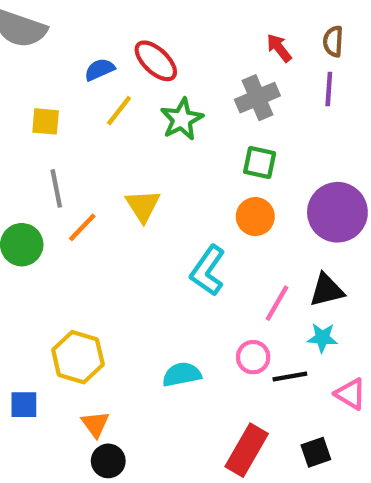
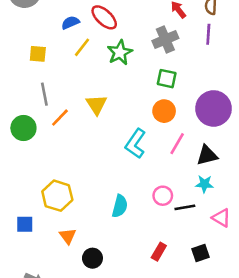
pink line: (277, 303) -> (177, 144), moved
cyan semicircle: (182, 374) -> (120, 206), turned 115
red rectangle: (247, 450) -> (159, 252), size x0.6
black circle: (108, 461) -> (92, 258), moved

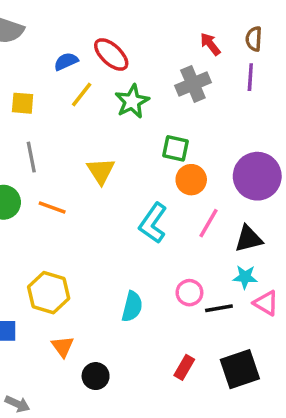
green square: (167, 79) -> (176, 148), moved
orange line: (60, 118) -> (52, 207), moved, turned 66
pink triangle: (221, 218) -> (266, 303), moved
black square: (200, 253) -> (240, 369), size x1.6

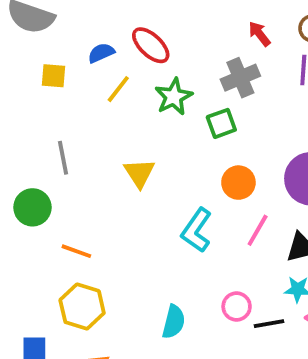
yellow square: (23, 103) -> (53, 76), moved
green square: (176, 148) -> (221, 123), moved, turned -32
orange line: (52, 207) -> (76, 251), moved

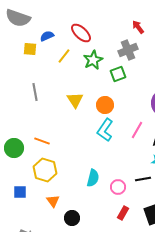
blue semicircle: (101, 53) -> (47, 36), moved
orange circle: (238, 183) -> (105, 105), moved
green circle: (32, 207) -> (14, 148), moved
pink circle: (237, 307) -> (118, 187), moved

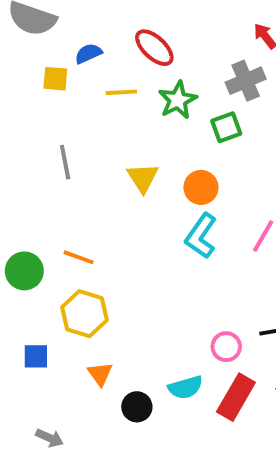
yellow line: (64, 56) -> (121, 92), turned 49
cyan semicircle: (93, 178) -> (185, 387), moved, turned 60
red rectangle: (123, 213) -> (236, 397), size x1.6

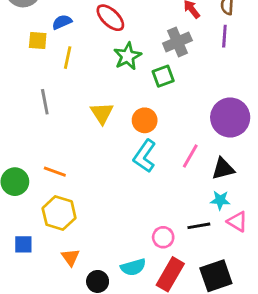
yellow line: (121, 92) -> (68, 58), moved, turned -75

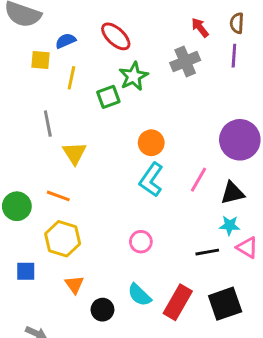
green square: (163, 76) -> (108, 97), moved
yellow triangle: (102, 113) -> (74, 153), moved
pink circle: (163, 237) -> (141, 242), moved
cyan semicircle: (133, 267) -> (139, 295), turned 60

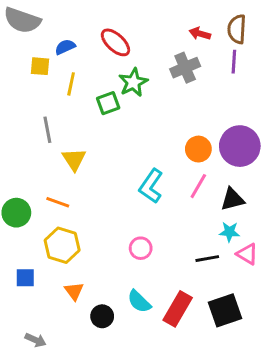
brown semicircle: (237, 23) -> (237, 29), size x1.4
red arrow: (200, 28) -> (200, 34), turned -36
orange circle: (151, 143) -> (198, 149), moved

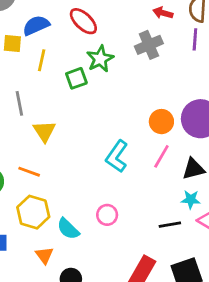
blue semicircle: (65, 47) -> (36, 25), size x1.4
cyan semicircle: (139, 301) -> (68, 229), moved

